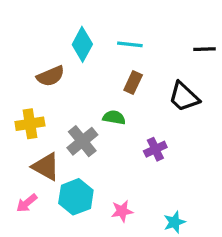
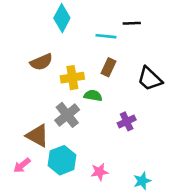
cyan diamond: (82, 44) -> (62, 18), moved
black line: (205, 49) -> (132, 23), moved
yellow cross: (30, 124) -> (72, 78), moved

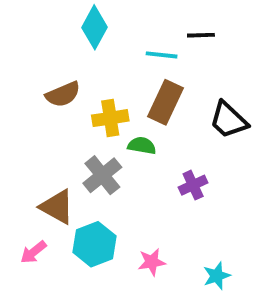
brown rectangle: (108, 67) -> (165, 102), size x1.5

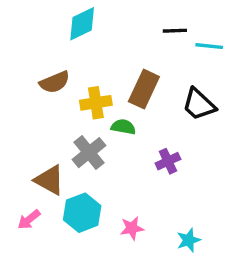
cyan diamond: (94, 27) -> (82, 24), turned 36
cyan line: (162, 55) -> (209, 46), moved

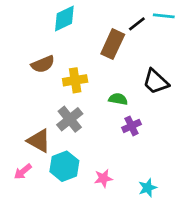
black line: (175, 31) -> (137, 24), turned -36
cyan line: (209, 46) -> (164, 16), moved
brown rectangle: (144, 89) -> (113, 44), moved
green semicircle: (123, 127) -> (118, 99), moved

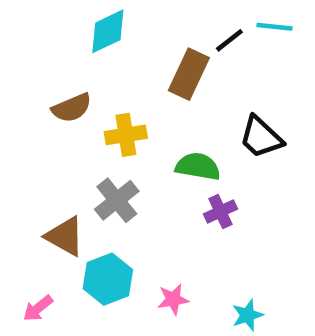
green semicircle: (118, 99) -> (198, 166), size x1.4
pink arrow: (23, 172) -> (38, 308), moved

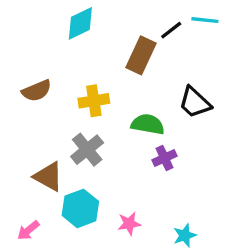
brown semicircle: (72, 108) -> (37, 91), moved

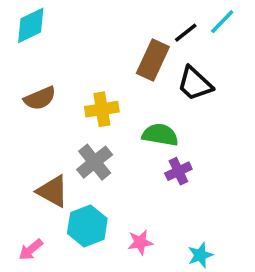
cyan line: (205, 20) -> (222, 22), turned -52
cyan diamond: (80, 23) -> (31, 25), moved
black trapezoid: (195, 102) -> (195, 84), moved

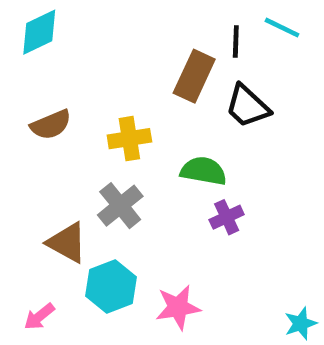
cyan line: (222, 22) -> (282, 28), turned 72
black line: (186, 33) -> (236, 41), turned -50
pink star: (140, 242) -> (178, 307), size x1.4
cyan star: (200, 255) -> (301, 324), moved

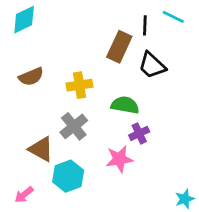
pink star: (178, 307) -> (119, 159), moved

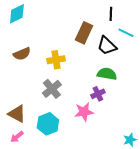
cyan line: (173, 17) -> (126, 33), moved
black line: (145, 25) -> (111, 14), moved
green semicircle: (125, 105) -> (107, 74), moved
brown triangle: (41, 149) -> (17, 114), moved

